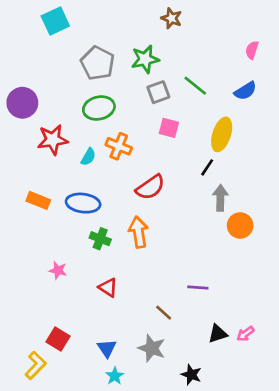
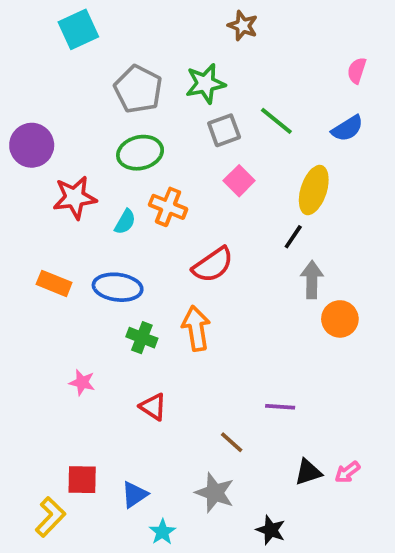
pink square: (169, 128) -> (239, 181), turned 30
red square: (58, 339) -> (82, 480), turned -30
blue triangle: (107, 348) -> (134, 495), moved, turned 30

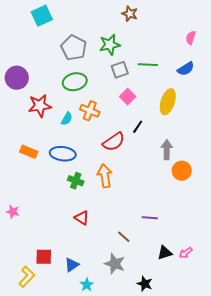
green line: (276, 121) -> (148, 65), turned -36
black line: (293, 237) -> (138, 127), moved
pink star: (82, 382) -> (13, 212), moved

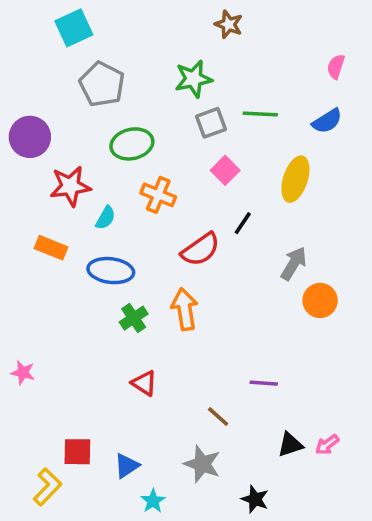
gray pentagon: (74, 48) -> (102, 84), moved
cyan semicircle: (67, 119) -> (106, 218), moved
gray arrow: (167, 150) -> (294, 264), turned 30
orange rectangle: (29, 152) -> (51, 248), moved
green cross: (76, 181) -> (134, 318), turned 35

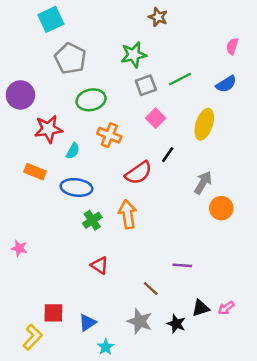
green line: (260, 114) -> (180, 79), turned -30
pink star: (23, 373) -> (19, 248), moved
black star: (255, 499) -> (176, 324), moved

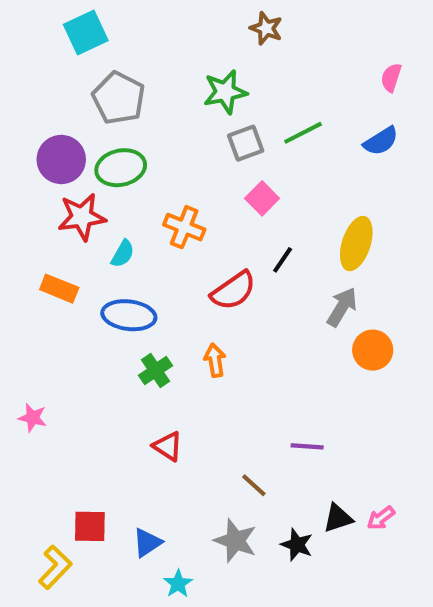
purple circle: (20, 95) -> (61, 159), moved
green ellipse: (91, 100) -> (121, 168), moved
yellow ellipse: (204, 124) -> (356, 244), moved
orange arrow: (128, 214) -> (215, 360), size x0.7

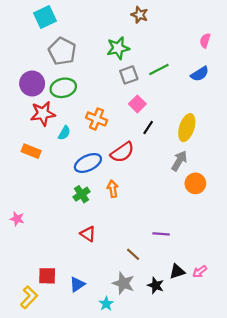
black line: (283, 260) -> (148, 128), moved
blue ellipse: (129, 315) -> (88, 163), moved, turned -32
cyan star: (178, 584) -> (106, 304), moved

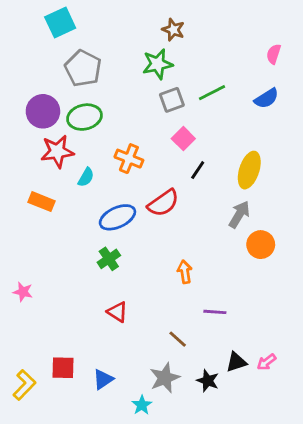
brown star: (140, 15) -> (173, 30), moved
orange arrow: (113, 189) -> (185, 272), moved
gray star: (123, 283) -> (165, 378), turned 30
yellow L-shape: (29, 297) -> (24, 385), moved

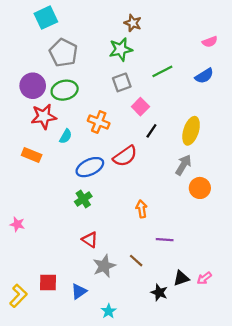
pink semicircle: (274, 54) -> (210, 42), turned -128
gray square: (172, 100) -> (122, 82), moved
gray star: (165, 378) -> (104, 266), moved

